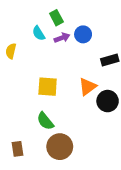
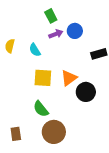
cyan semicircle: (39, 33) -> (35, 50), moved
orange triangle: (88, 87) -> (69, 78), moved
black circle: (108, 101) -> (86, 92), moved

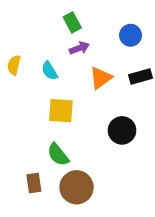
blue circle: (75, 31) -> (131, 35), moved
orange triangle: (69, 78) -> (101, 78), moved
brown rectangle: (16, 134) -> (34, 183), moved

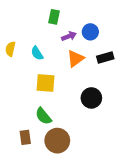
green rectangle: (72, 22) -> (54, 17), turned 40
blue circle: (131, 35) -> (90, 32), moved
purple arrow: (79, 48) -> (69, 36), moved

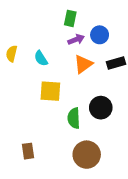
green rectangle: (54, 17) -> (70, 18), moved
green semicircle: (43, 116) -> (74, 118), moved, turned 36
brown circle: (57, 141) -> (87, 155), moved

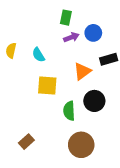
orange triangle: (83, 64) -> (82, 71), moved
brown rectangle: (28, 151) -> (26, 142), turned 56

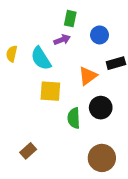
purple arrow: (71, 37) -> (62, 40), moved
cyan semicircle: (38, 55) -> (41, 58), size x1.5
brown circle: (81, 145) -> (102, 158), moved

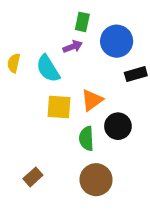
blue circle: (100, 35) -> (117, 41), size x1.5
orange triangle: (88, 76) -> (92, 100), moved
brown circle: (102, 158) -> (96, 180), moved

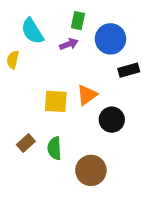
cyan semicircle: (48, 69) -> (32, 31), moved
green semicircle: (86, 139) -> (54, 148), moved
brown rectangle: (33, 177) -> (26, 143), moved

